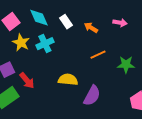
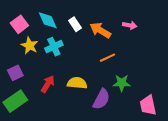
orange arrow: (91, 28) -> (100, 30), size x1.5
green star: (126, 65) -> (122, 83), moved
red arrow: (27, 81) -> (48, 84), moved, turned -108

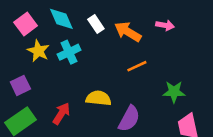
green star: (122, 83) -> (174, 92), moved
red arrow: (48, 84) -> (61, 114), moved

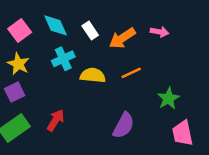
orange arrow: (128, 32) -> (122, 38), turned -64
yellow star: (38, 51) -> (18, 64), moved
green star: (174, 92) -> (168, 98), turned -30
yellow semicircle: (98, 98) -> (93, 75), moved

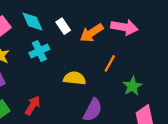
pink arrow: (159, 32) -> (124, 27), size x1.6
orange line: (131, 73) -> (110, 63), moved, turned -36
yellow semicircle: (93, 75) -> (75, 78), moved

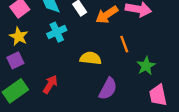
orange line: (110, 63) -> (124, 44), turned -49

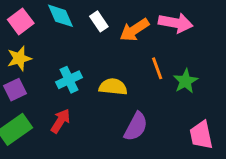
cyan cross: (57, 32) -> (69, 80), moved
yellow star: (19, 36) -> (19, 58), turned 30
green star: (146, 66) -> (186, 81), moved

